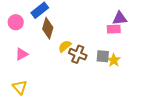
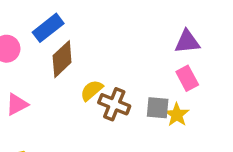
brown diamond: (48, 28) -> (62, 59), turned 30
pink rectangle: (114, 29) -> (187, 78), moved, turned 64

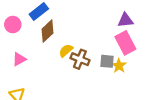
pink rectangle: (187, 78) -> (125, 43), size x1.5

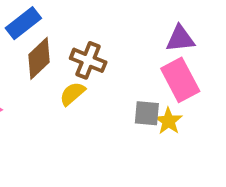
brown cross: (80, 59) -> (88, 60), moved

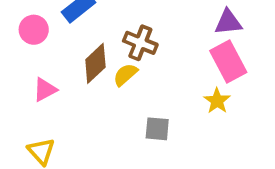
brown diamond: (39, 58) -> (95, 63), moved
gray square: (147, 113) -> (157, 129), moved

